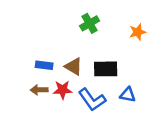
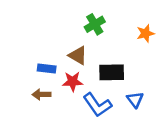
brown triangle: (74, 66) -> (78, 55), moved
red star: (62, 90) -> (73, 81), moved
blue triangle: (128, 95) -> (135, 100), turned 42

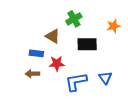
brown triangle: (78, 55) -> (53, 36), moved
black rectangle: (112, 72) -> (87, 44), moved
blue L-shape: (97, 105) -> (76, 82), turned 115

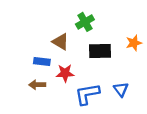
orange star: (113, 26) -> (134, 43), moved

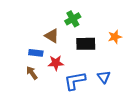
brown arrow: (37, 85) -> (32, 73), turned 56

